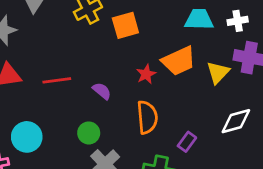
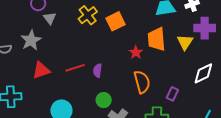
orange trapezoid: (179, 61) -> (157, 39), turned 120
purple semicircle: (102, 91) -> (97, 70), moved, turned -112

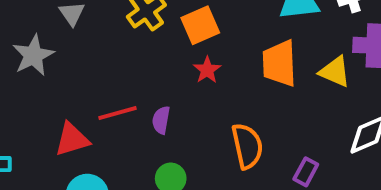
yellow triangle: (185, 42) -> (335, 72), turned -42
red star: (136, 52) -> (207, 70), moved
red triangle: (41, 70) -> (72, 139), moved

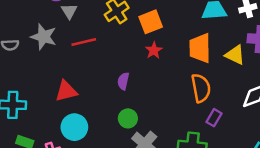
gray star: (33, 55) -> (44, 37), turned -30
red line: (117, 113) -> (84, 42), moved
orange semicircle: (247, 146) -> (201, 88), moved

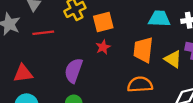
purple semicircle: (123, 81) -> (74, 71), size x1.6
orange semicircle: (201, 88) -> (140, 84), turned -90

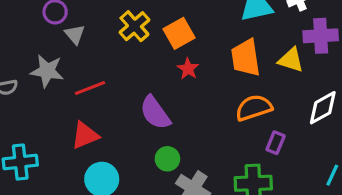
red line: (43, 33) -> (90, 88), moved
purple semicircle: (74, 71) -> (155, 113), turned -40

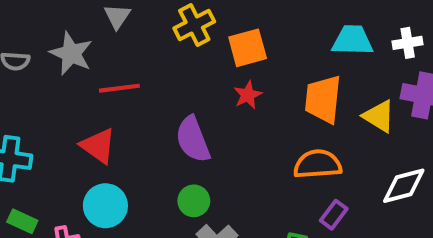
red triangle: (85, 135) -> (98, 146), turned 44

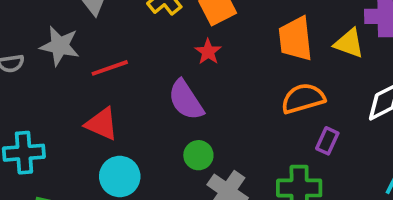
red star: (248, 95) -> (208, 52), moved

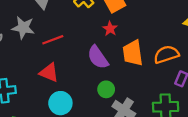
orange trapezoid: (295, 39) -> (133, 53), moved

